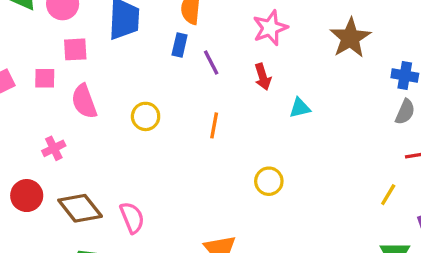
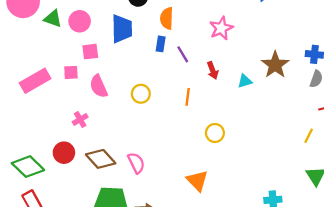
brown star: (350, 38) -> (275, 65), moved
red arrow: (263, 77) -> (213, 70), moved
yellow circle: (269, 181) -> (215, 133), moved

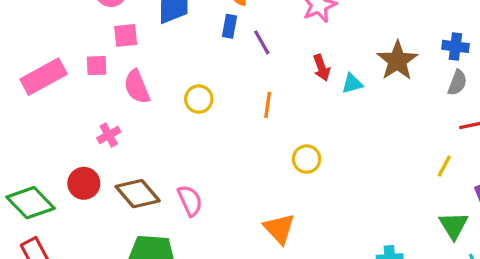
red arrow: (213, 70) -> (322, 68), moved

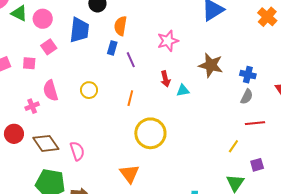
pink square: (126, 35) -> (49, 47), turned -35
brown star: (397, 61) -> (211, 65), moved, turned -30
pink semicircle: (137, 87) -> (51, 91), moved
yellow circle: (307, 159) -> (150, 133), size x1.8

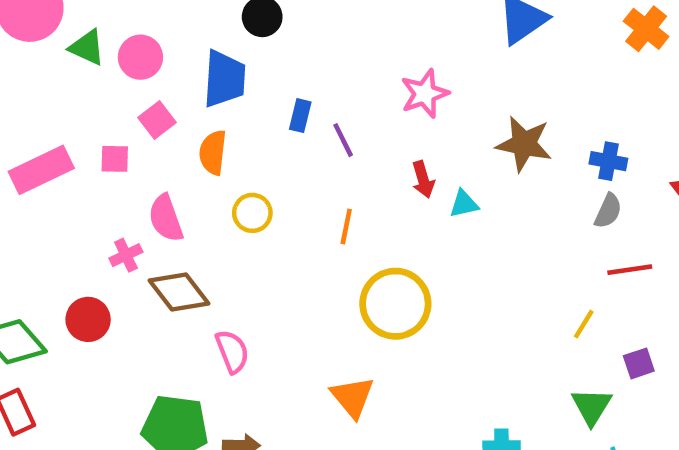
orange semicircle: (120, 26) -> (213, 152), moved
brown diamond: (46, 143) -> (179, 292), moved

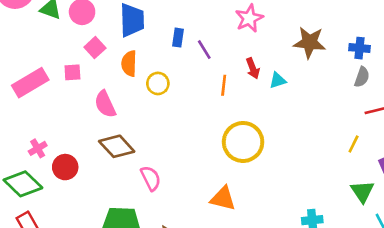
yellow circle: (252, 213) -> (158, 83), moved
orange line: (346, 226) -> (224, 85), moved
pink cross: (126, 255) -> (38, 148), moved
orange triangle: (352, 397) -> (223, 198), turned -32

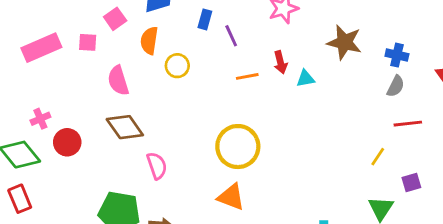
orange line: (224, 85) -> (247, 76), turned 66
yellow circle: (243, 142) -> (238, 147), moved

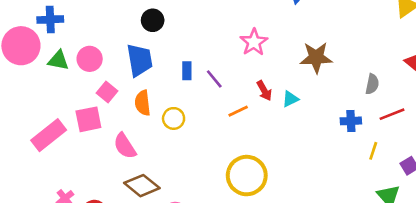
pink square: (88, 42) -> (88, 119), size x1.5
blue cross: (397, 55) -> (351, 121), moved

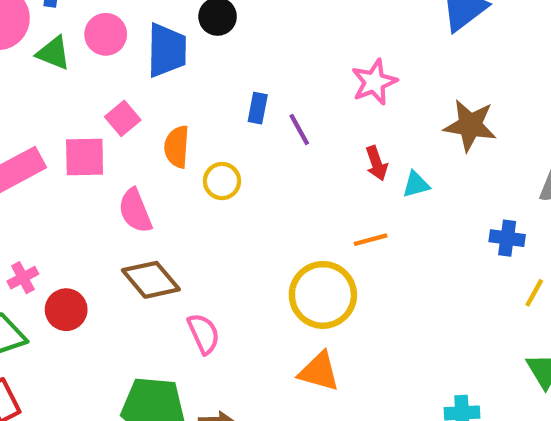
pink circle: (90, 59) -> (106, 34), moved
blue trapezoid: (140, 60) -> (167, 50), moved
orange line: (238, 111) -> (370, 240), moved

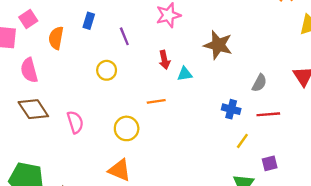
blue rectangle: (258, 108) -> (89, 21), moved
yellow circle: (222, 181) -> (107, 70), moved
yellow circle: (323, 295) -> (127, 128), size x0.7
pink semicircle: (204, 334) -> (75, 122), moved

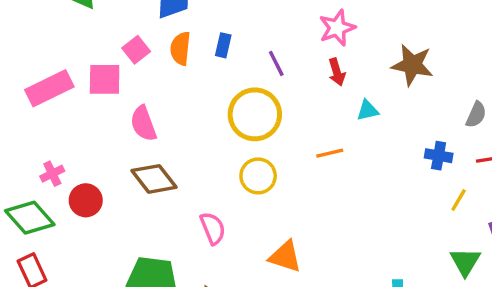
orange semicircle: (56, 38) -> (180, 48), moved
red arrow: (164, 60) -> (337, 72), moved
yellow circle: (107, 70) -> (255, 114), size x1.8
pink semicircle: (75, 122) -> (213, 228), moved
yellow circle: (127, 128) -> (258, 176), moved

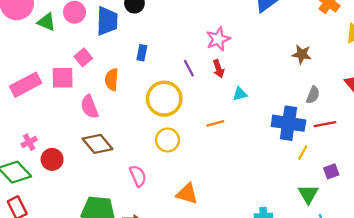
orange semicircle: (180, 48) -> (112, 80), moved
purple line: (276, 63) -> (189, 68), moved
brown star: (412, 65) -> (302, 54), moved, size x0.7
blue cross: (439, 156) -> (288, 123), size x1.8

